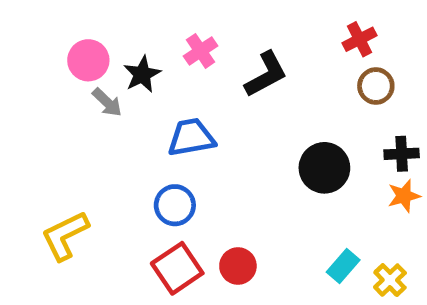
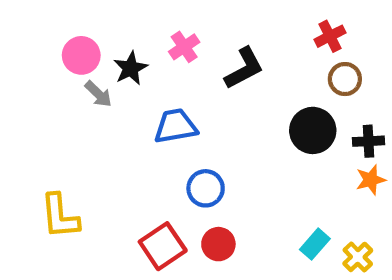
black circle: (324, 168) -> (313, 130), moved
blue circle: (175, 205) -> (206, 188), moved
yellow L-shape: (65, 236) -> (60, 216), turned -69

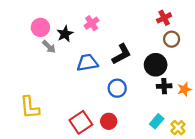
black L-shape: (244, 68) -> (121, 54), moved
black cross: (368, 141) -> (164, 86), moved
blue circle: (206, 188) -> (117, 88), moved

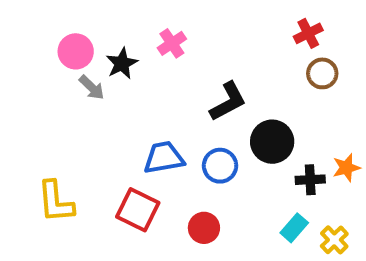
blue trapezoid: (87, 63) -> (164, 158), moved
black circle: (156, 65) -> (272, 142), moved
black cross: (164, 86) -> (310, 180), moved
red square: (81, 122) -> (138, 210), moved, turned -30

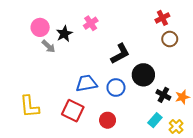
orange star: (346, 168) -> (182, 97), moved
black cross: (310, 180) -> (163, 95), turned 32

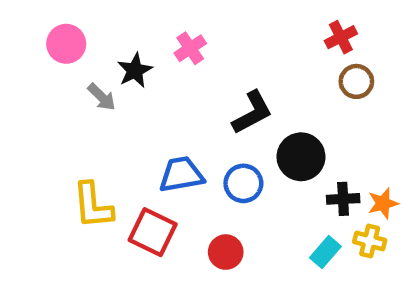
pink circle: (40, 27) -> (66, 44), moved
black cross: (163, 95) -> (343, 199), turned -32
yellow L-shape: (30, 106) -> (93, 206), moved
yellow cross: (176, 127) -> (370, 241), moved, turned -32

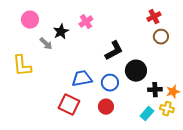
yellow L-shape: (93, 206) -> (22, 66), moved
red circle: (226, 252) -> (106, 107), moved

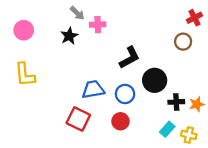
red cross: (154, 17) -> (194, 18), moved
pink circle: (30, 20) -> (24, 30), moved
pink cross: (86, 22) -> (98, 25), turned 32
gray arrow: (46, 44) -> (77, 13), moved
yellow cross: (167, 109) -> (189, 135), moved

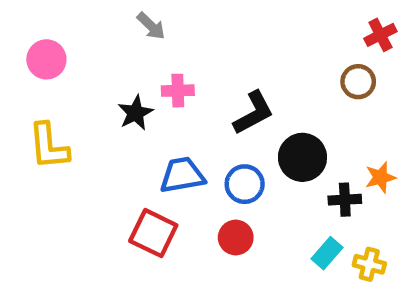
pink cross: (98, 25) -> (178, 91), moved
black star: (69, 36) -> (135, 113), moved
orange star: (197, 104) -> (380, 177), moved

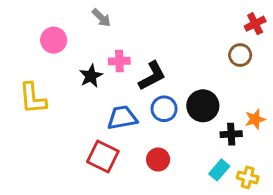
pink circle: (46, 59) -> (54, 40), moved
black L-shape: (254, 113) -> (152, 76), moved
blue circle: (245, 184) -> (164, 109), moved

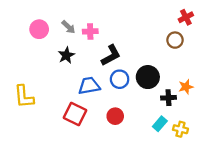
gray arrow: (101, 18) -> (68, 27), moved
pink cross: (119, 61) -> (90, 31), moved
yellow L-shape: (33, 98) -> (24, 97), moved

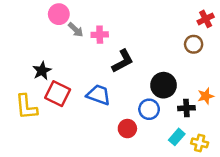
pink circle: (39, 29) -> (59, 14), moved
black star: (66, 55) -> (42, 71), moved
blue circle: (120, 79) -> (149, 109), moved
blue trapezoid: (89, 86) -> (99, 95), turned 30
red square: (75, 114) -> (58, 94), moved

